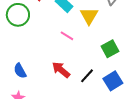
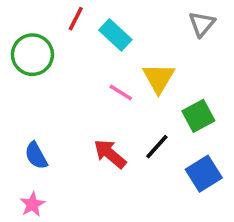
yellow triangle: (89, 16) -> (159, 78), moved
black line: (87, 76) -> (157, 147), moved

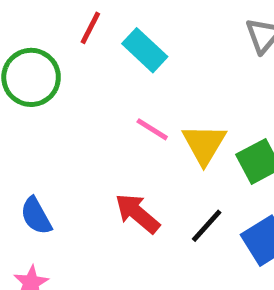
yellow triangle: (159, 78) -> (204, 144), moved
black line: (157, 147) -> (207, 226), moved

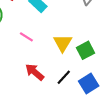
pink line: (152, 129) -> (26, 37), moved

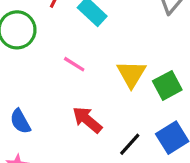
black line: (64, 77) -> (130, 144), moved

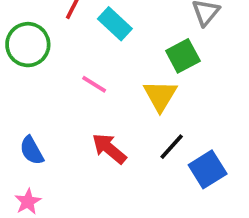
green square: (167, 85) -> (183, 56), moved
black line: (130, 144) -> (172, 147), moved

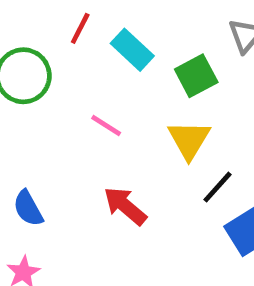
green square: (183, 56) -> (196, 76), moved
black line: (172, 147) -> (217, 187), moved

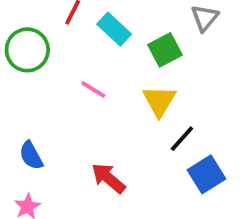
red arrow: (125, 206) -> (108, 178), moved

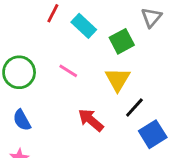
green circle: (27, 50) -> (19, 72), moved
red arrow: (108, 178) -> (91, 120), moved

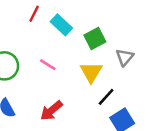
gray triangle: (151, 17) -> (125, 57), moved
red arrow: (91, 120) -> (51, 111), moved, turned -80

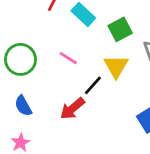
black line: (106, 97) -> (93, 85), moved

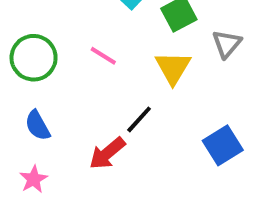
black line: (93, 85) -> (139, 119), moved
red arrow: (72, 109) -> (107, 153), moved

